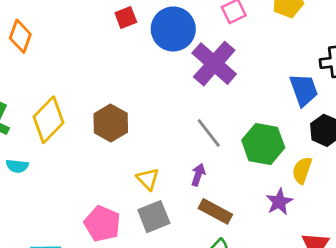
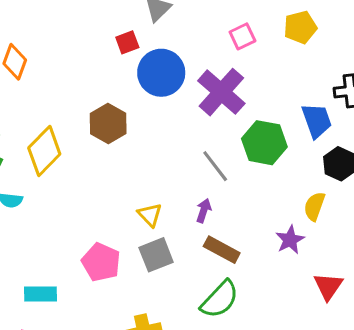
blue circle: (173, 29) -> (161, 73), moved
brown hexagon: (111, 123) -> (108, 123), moved
green hexagon: (263, 144) -> (264, 143), moved

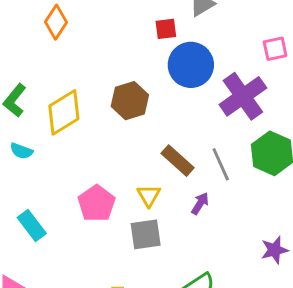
brown rectangle: (222, 250) -> (178, 161), moved
pink pentagon: (101, 262) -> (96, 203), moved
cyan rectangle: (41, 294) -> (32, 226), moved, turned 40

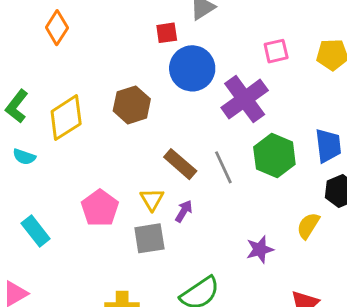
purple arrow: (200, 203) -> (184, 211), moved
purple star: (275, 250) -> (260, 249), moved

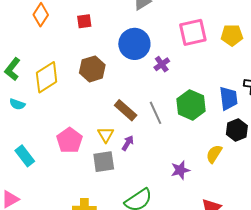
red square: (167, 33) -> (84, 21), moved
pink square: (276, 51) -> (193, 32), size x1.6
purple cross: (245, 99) -> (162, 64), moved, size x0.5

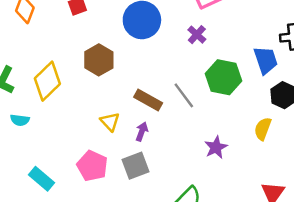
purple cross: (162, 64) -> (197, 35), moved
yellow triangle: (106, 135) -> (110, 122), moved
pink pentagon: (69, 140) -> (92, 166), moved
purple arrow: (128, 143) -> (142, 132), moved
purple star: (180, 170) -> (216, 147), moved

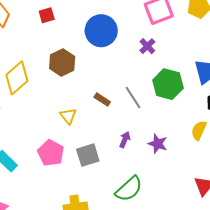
brown rectangle: (148, 100) -> (102, 100), size x0.7
purple arrow: (142, 132) -> (125, 140), moved
purple star: (216, 147) -> (158, 144), turned -30

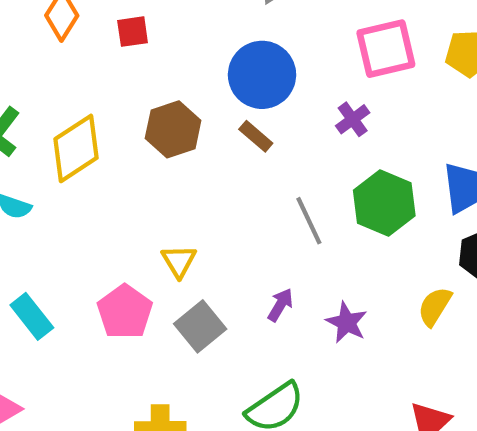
red square: (47, 15) -> (133, 32), moved
brown rectangle: (102, 100) -> (256, 136), moved
yellow triangle: (68, 116) -> (179, 261), moved
gray square: (88, 155) -> (200, 326), turned -30

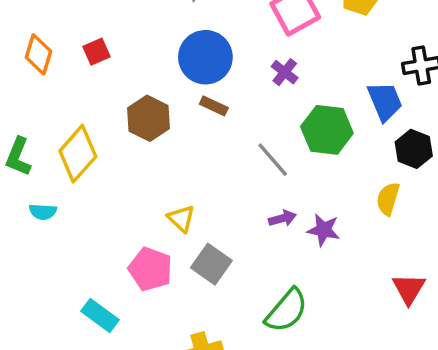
purple arrow: (280, 305) -> (282, 218), moved, turned 60
cyan rectangle: (32, 316) -> (100, 315), moved

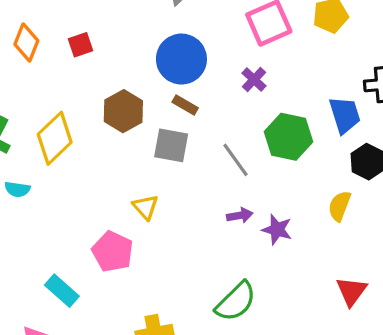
gray square: (211, 264) -> (171, 145), moved, turned -30

